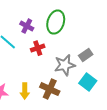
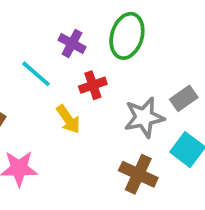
brown cross: (50, 89) -> (138, 174), moved
yellow arrow: (25, 91) -> (68, 119), moved, turned -35

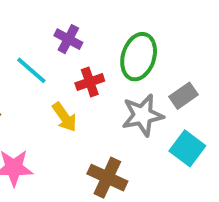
green ellipse: (127, 36) -> (139, 57), moved
brown cross: (138, 174) -> (107, 178), moved

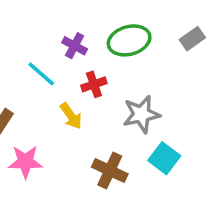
green ellipse: (139, 57) -> (129, 40), moved, turned 57
gray rectangle: (183, 96) -> (192, 39), moved
cyan square: (187, 148) -> (164, 158), moved

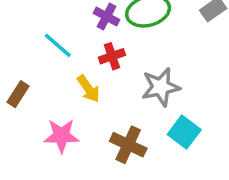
purple cross: (75, 46) -> (107, 16), moved
pink star: (25, 162) -> (61, 136), moved

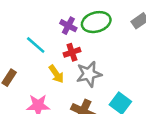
gray star: (161, 87) -> (89, 74), moved

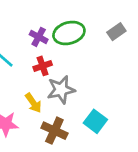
yellow arrow: (56, 74) -> (33, 103), moved

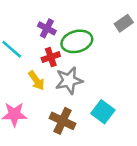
green ellipse: (69, 33) -> (77, 41), moved
yellow arrow: (33, 103) -> (36, 80), moved

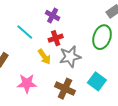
green ellipse: (77, 41) -> (102, 37), moved, turned -55

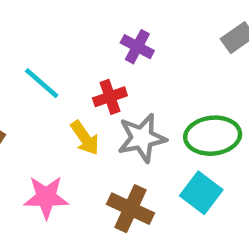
purple cross: (53, 15) -> (137, 47), moved
green ellipse: (102, 37) -> (213, 136), moved, turned 65

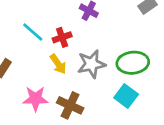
red cross: (110, 97) -> (62, 37), moved
brown cross: (130, 209) -> (70, 105), moved

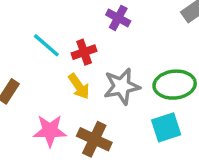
cyan square: (126, 96) -> (166, 127), turned 35

